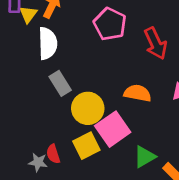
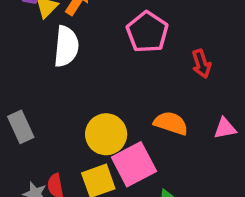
red arrow: (156, 43) -> (201, 64), size x0.7
gray rectangle: (60, 83) -> (21, 127), moved

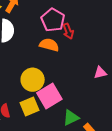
red arrow: (201, 64) -> (68, 31), moved
orange semicircle: (171, 123) -> (49, 45), moved

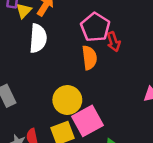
orange semicircle: (49, 45) -> (89, 58), turned 66

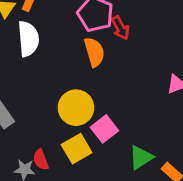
pink square: (87, 121) -> (104, 129), size x0.7

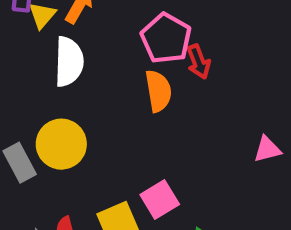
yellow circle: (76, 108) -> (61, 144), moved

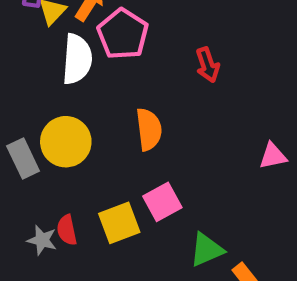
pink pentagon: (166, 38) -> (123, 34), moved
orange semicircle: (158, 91) -> (149, 129), moved

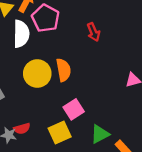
yellow circle: (66, 142) -> (37, 74), moved
yellow square: (119, 223) -> (60, 133), moved
red semicircle: (67, 230) -> (22, 129), turned -91

